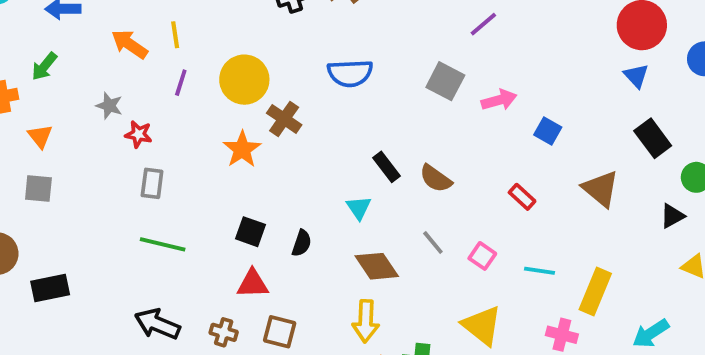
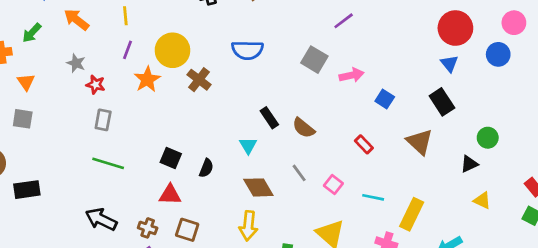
orange arrow: (129, 44) -> (76, 20), moved
black rectangle: (653, 138) -> (442, 102), moved
orange star: (242, 149) -> (147, 79), moved

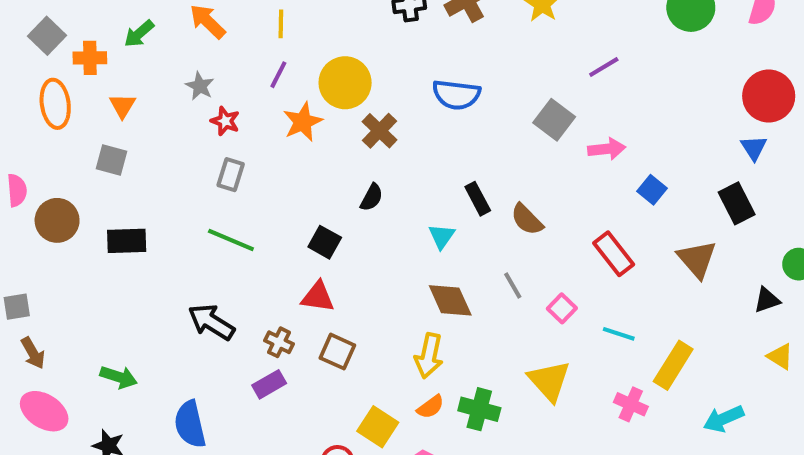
red rectangle: (364, 144) -> (614, 254), size x1.5
black semicircle: (206, 168) -> (372, 197), moved
black rectangle: (27, 190) -> (127, 241), moved

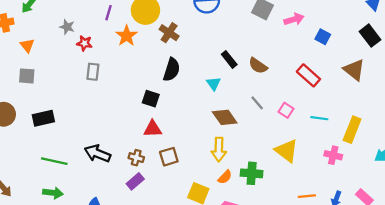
black semicircle: (372, 197) -> (172, 70), size x1.5
green line: (231, 240) -> (54, 161), moved
brown square: (337, 352) -> (169, 157), turned -30

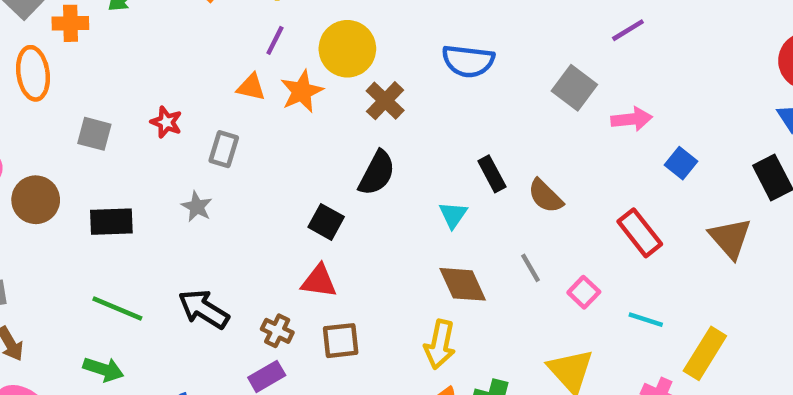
gray star: (67, 27) -> (197, 207), moved
red star: (84, 43) -> (166, 122), moved
orange triangle: (27, 45) -> (251, 87), moved, turned -48

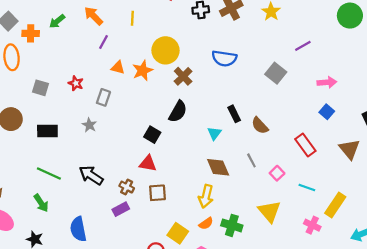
purple line: (275, 40) -> (103, 42), moved
pink arrow: (632, 119) -> (327, 82), moved
green arrow: (103, 369) -> (41, 203), turned 36

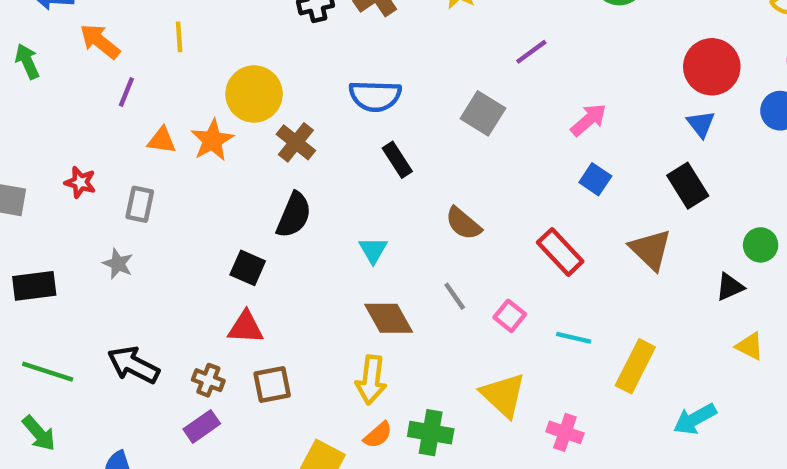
green arrow: (57, 21) -> (27, 61), turned 112
pink arrow: (327, 82) -> (589, 120), turned -30
black rectangle: (234, 114) -> (397, 160), moved
pink cross: (312, 225) -> (565, 432), moved

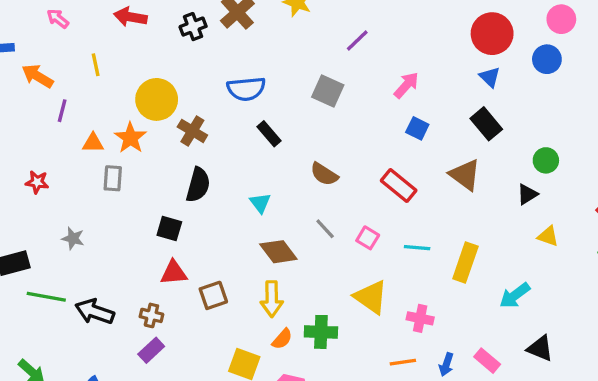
gray rectangle: (140, 204) -> (113, 178), moved
green line: (48, 372) -> (46, 297), moved
brown square: (272, 384) -> (213, 295), moved

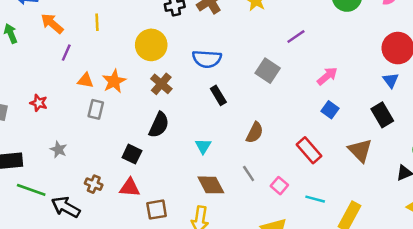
yellow circle: (157, 99) -> (151, 45), moved
brown semicircle: (324, 174) -> (255, 133), turned -105
brown cross: (151, 315) -> (94, 184), moved

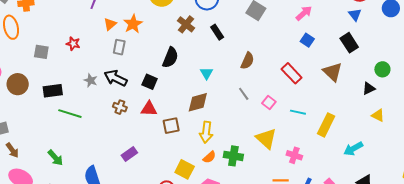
orange triangle: (85, 80) -> (110, 24), turned -48
brown cross: (161, 84) -> (186, 24), moved
brown diamond: (211, 185) -> (198, 102), moved, turned -75
black arrow: (66, 207) -> (116, 78), moved

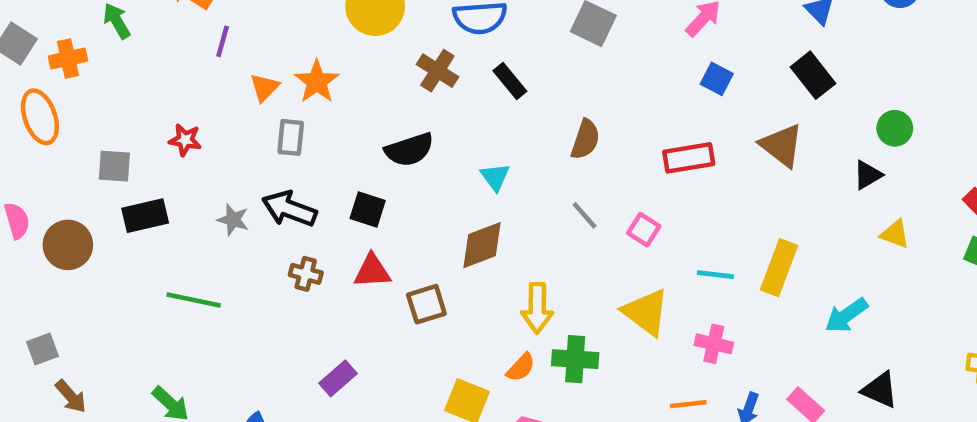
black semicircle: (170, 58) -> (409, 150), turned 55
red rectangle: (292, 73) -> (689, 158), turned -50
black rectangle: (53, 91) -> (145, 216), moved
cyan line: (298, 112) -> (715, 275), moved
yellow arrow: (206, 132) -> (537, 308), moved

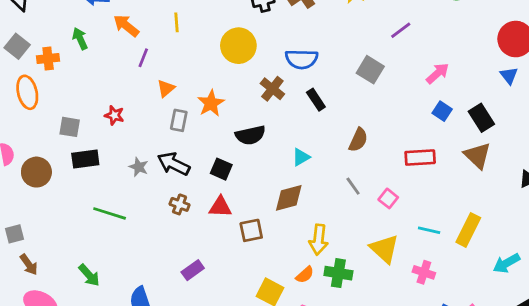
black rectangle: (813, 75) -> (481, 118), moved
orange star: (317, 82) -> (211, 103), moved
cyan triangle: (495, 177) -> (301, 157), turned 30

